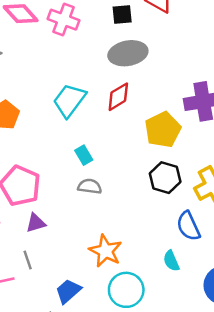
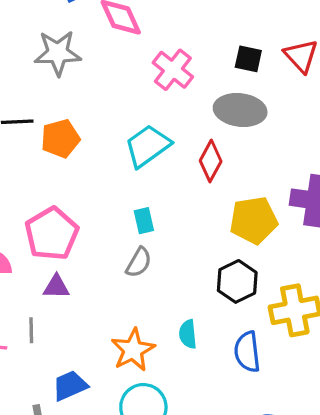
pink cross: (63, 20) -> (173, 70), moved
red diamond: (118, 97) -> (211, 161), turned -48
gray semicircle: (90, 186) -> (139, 262), turned 95
cyan semicircle: (171, 261) -> (188, 334), moved

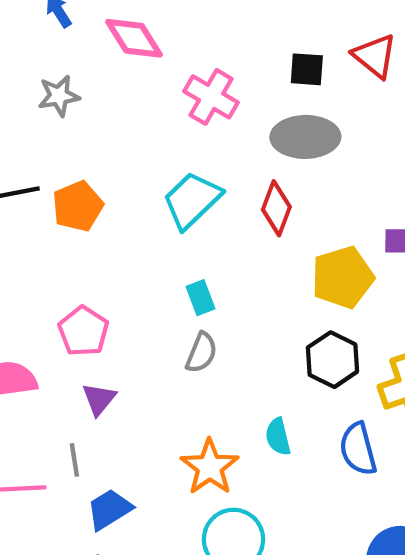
gray star: (58, 53) -> (59, 96), size x0.7
pink pentagon: (52, 234) -> (83, 331), size x0.7
purple triangle: (56, 287) -> (99, 399), turned -44
blue trapezoid: (70, 386) -> (109, 509), moved

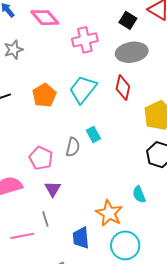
black square: (307, 69) -> (128, 20), turned 36
pink cross: (211, 97) -> (85, 40), turned -35
orange pentagon: (78, 206) -> (44, 95), moved
gray semicircle: (201, 353) -> (73, 147), moved
blue trapezoid: (109, 509) -> (81, 238), moved, turned -55

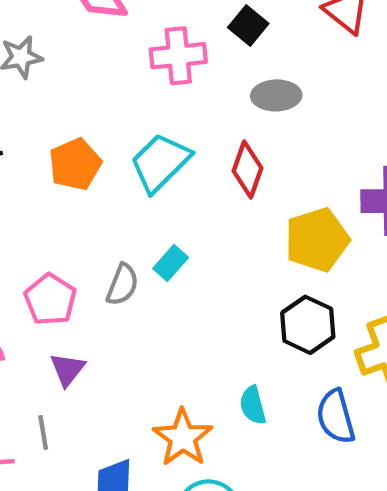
black square: (128, 20) -> (248, 25), moved
gray ellipse: (132, 52) -> (276, 95), size x0.7
cyan rectangle: (93, 135) -> (171, 263), turned 63

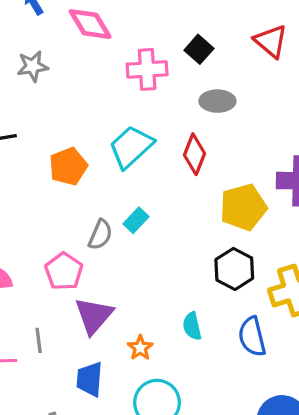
orange pentagon: (75, 164) -> (68, 166), moved
pink pentagon: (50, 299) -> (64, 271), moved
purple triangle: (67, 369) -> (94, 316), moved, size x1.5
orange star: (183, 438) -> (140, 348), size x0.6

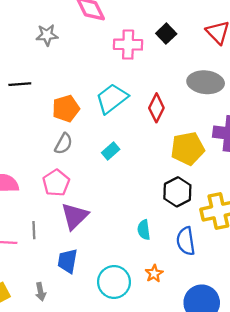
gray ellipse: (217, 101) -> (206, 82), moved, size x1.4
gray semicircle: (100, 235) -> (64, 144), moved
orange star: (140, 348) -> (154, 274), moved

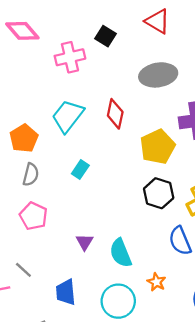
purple triangle: (75, 216) -> (85, 242), moved, size x0.6
gray line: (34, 230) -> (23, 270), turned -30
cyan semicircle: (144, 230) -> (121, 253), moved, size x1.4

